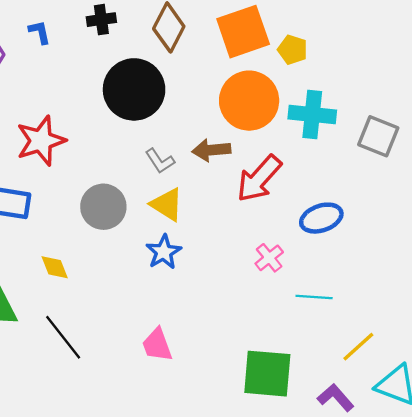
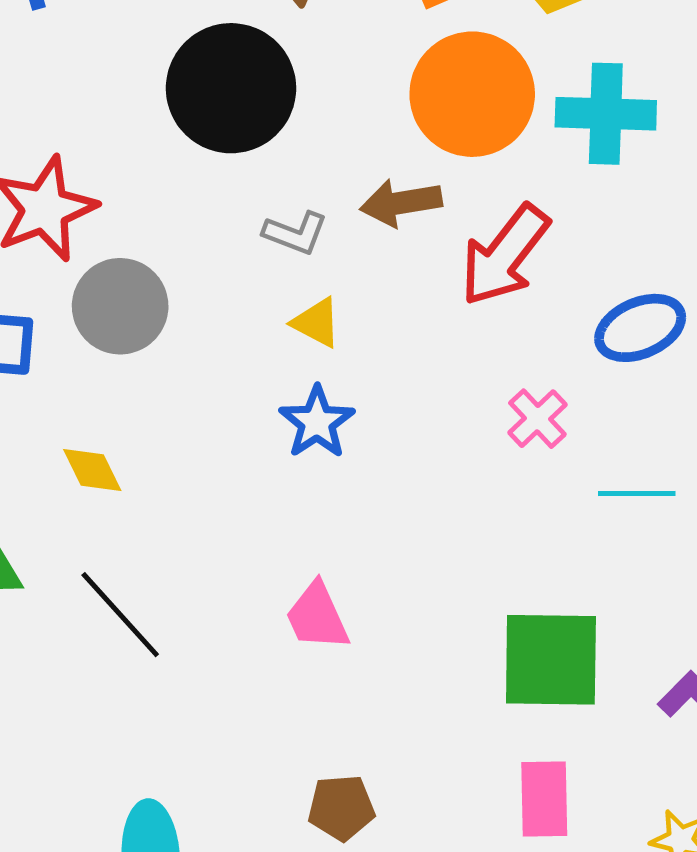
gray L-shape: (160, 161) -> (295, 233), turned -32
yellow triangle: (167, 204) -> (316, 323), size x0.7
gray circle: (103, 207) -> (120, 306), moved

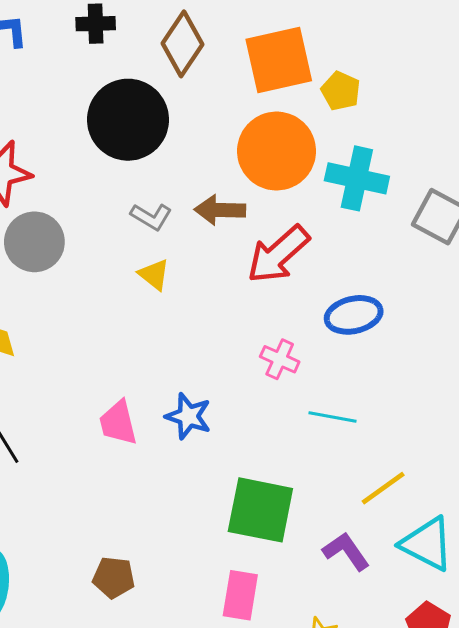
pink cross: (537, 419) -> (280, 359), turned -33
blue star: (317, 422) -> (188, 416), moved, turned -30
pink trapezoid: (317, 616) -> (118, 423), moved

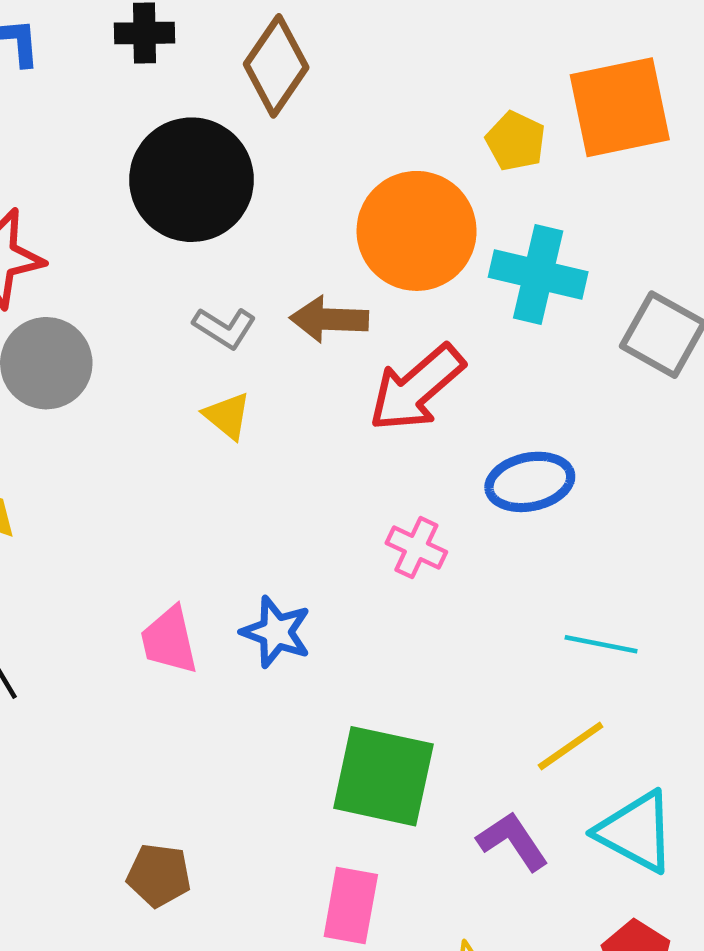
orange square: (279, 60) -> (620, 107), moved
cyan line: (333, 417) -> (601, 644), moved

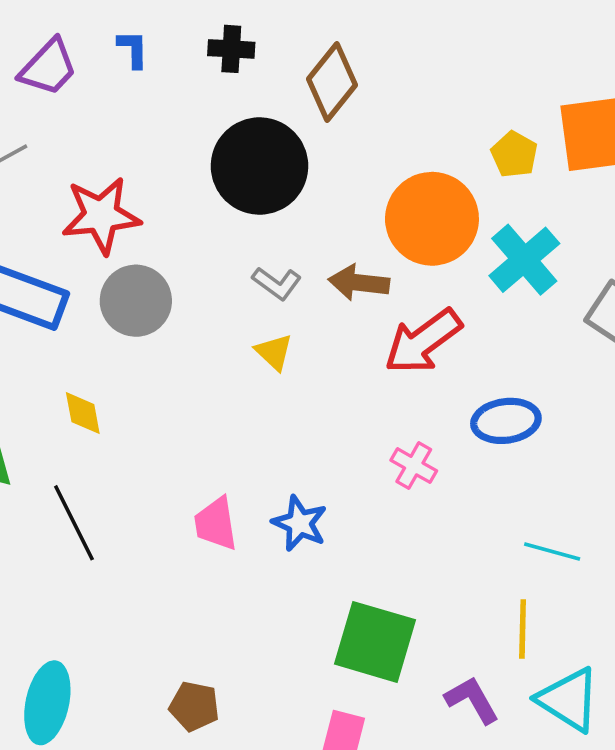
cyan cross: (538, 275) -> (524, 260), turned 32
yellow line: (571, 746) -> (523, 629), turned -58

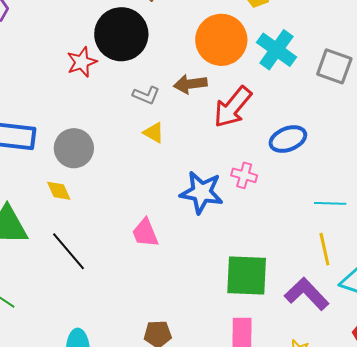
red star: (101, 215) -> (82, 62), moved, size x0.7
gray circle: (136, 301) -> (74, 148), moved
blue star: (300, 523) -> (202, 192), moved, size x1.4
purple L-shape: (472, 700) -> (307, 294), size x1.4

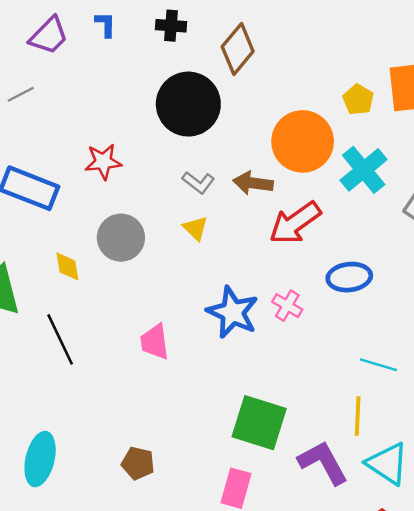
red star: (82, 62) -> (103, 162), moved
gray circle: (74, 148) -> (121, 238), moved

